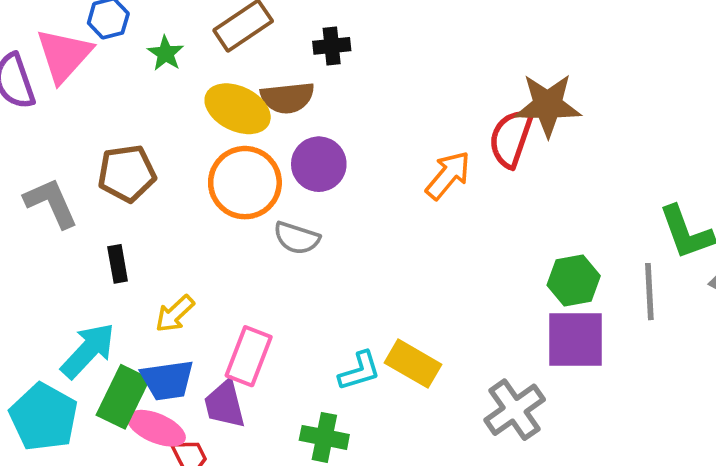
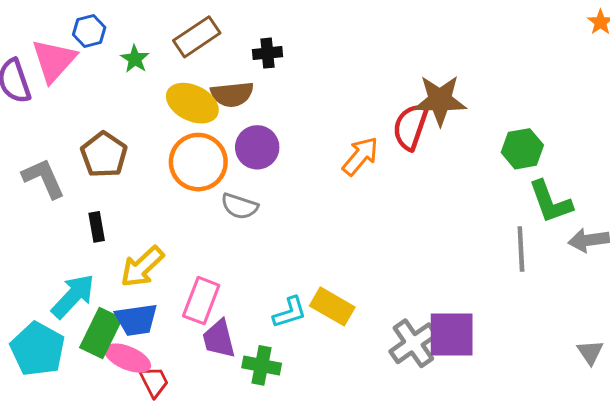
brown pentagon: (127, 173) -> (104, 155), turned -30
green hexagon: (574, 280) -> (522, 149), moved
yellow arrow: (175, 314) -> (142, 267), size x1.4
purple square: (575, 340) -> (452, 334), moved
purple trapezoid: (225, 404) -> (219, 339), moved

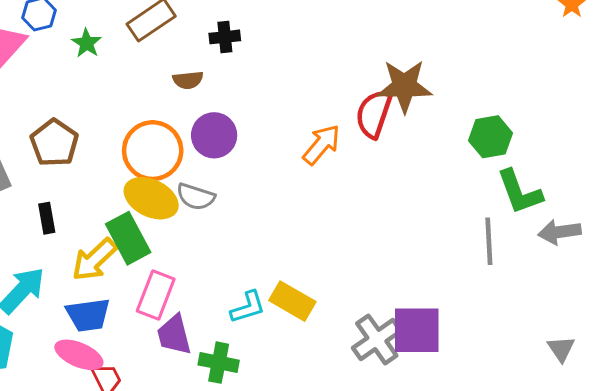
brown semicircle: (232, 94) -> (188, 80), size x0.7
yellow ellipse: (192, 103) -> (151, 198), moved
green rectangle: (101, 333) -> (128, 238), moved, turned -54

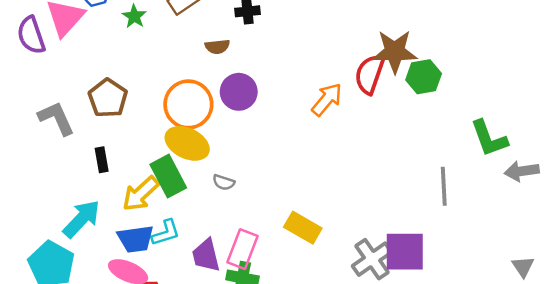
green hexagon: (490, 137) -> (424, 77), moved
gray semicircle: (196, 197) -> (224, 182), moved, size x0.7
gray line: (489, 241) -> (444, 186), moved
pink rectangle: (156, 295) -> (242, 249), moved
cyan L-shape: (248, 307) -> (166, 233), moved

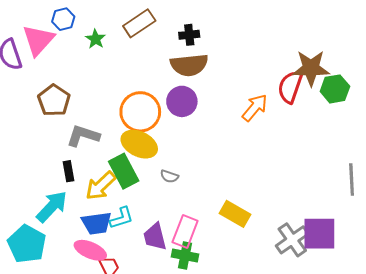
brown semicircle: (217, 47) -> (189, 65), moved, size x1.8
brown pentagon: (108, 98) -> (54, 100), moved
gray L-shape: (56, 118) -> (83, 136), moved, turned -48
black rectangle: (102, 160) -> (68, 171), moved

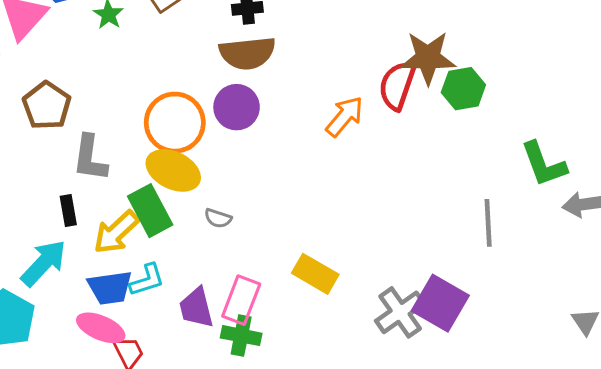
gray L-shape: (83, 136) -> (90, 158), turned -100
purple square: (319, 234) -> (440, 303), turned 30

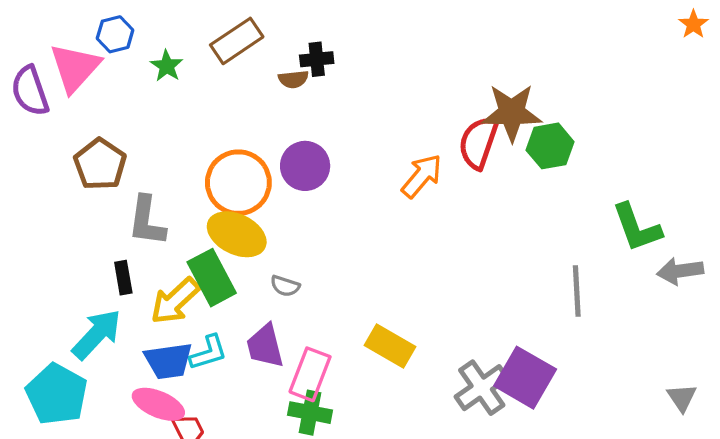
brown semicircle: (247, 53) -> (293, 79), moved, size x0.5
purple trapezoid: (196, 308) -> (265, 346), moved

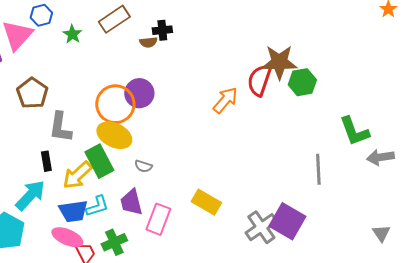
purple circle: (305, 166) -> (139, 93), moved
green cross: (310, 413) -> (114, 242), moved, turned -35

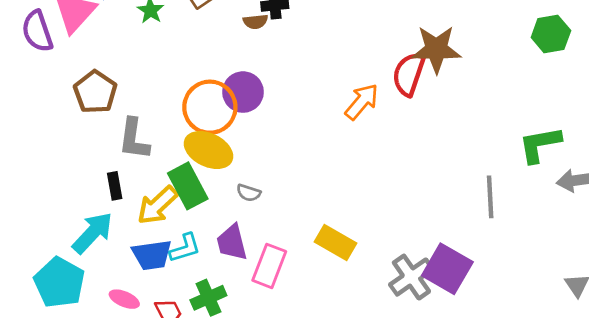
green hexagon: (302, 82) -> (551, 34), moved
green L-shape: (354, 131) -> (540, 144), turned 100
pink ellipse: (67, 237) -> (124, 299), moved, size x0.7

